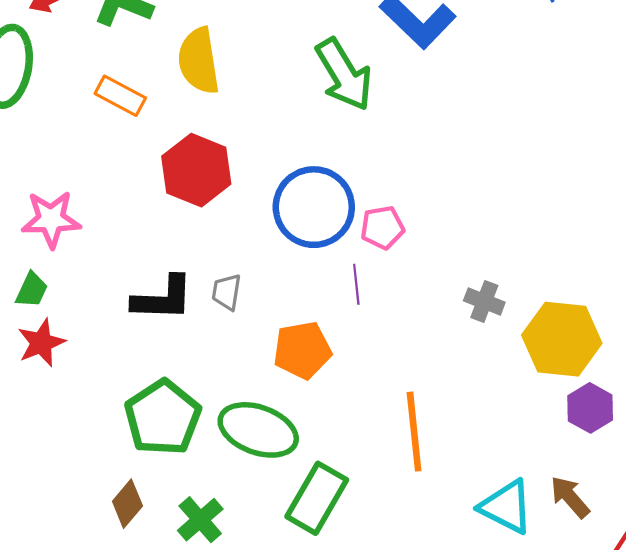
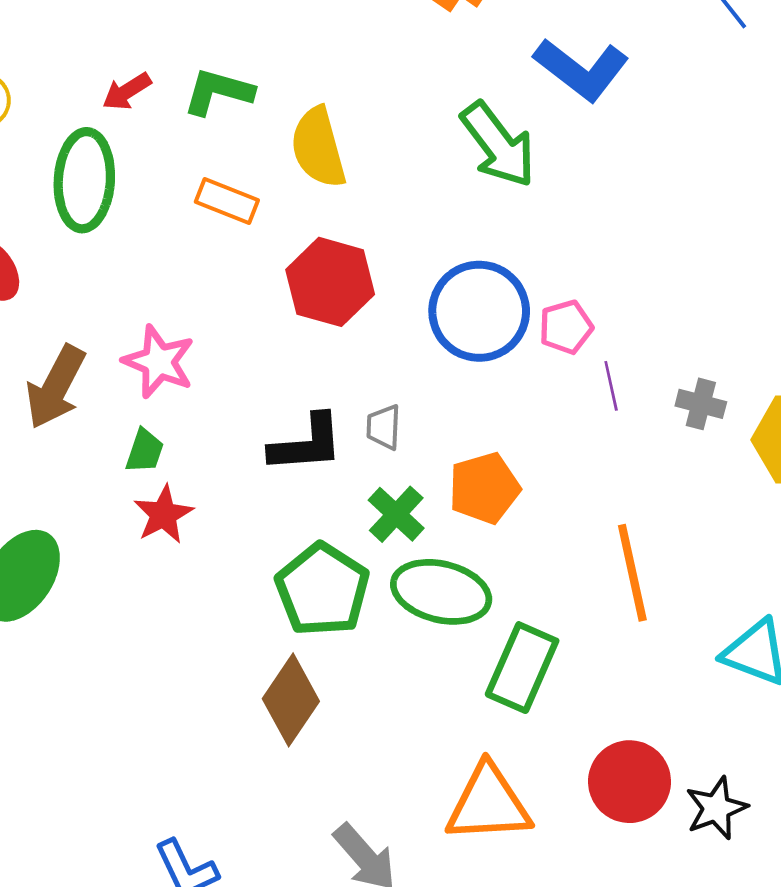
pink star: (51, 219) -> (159, 362), turned 30
purple line: (356, 284) -> (611, 386), moved
brown diamond: (127, 504) -> (291, 700), size x1.5
green cross: (200, 520) -> (396, 514), moved

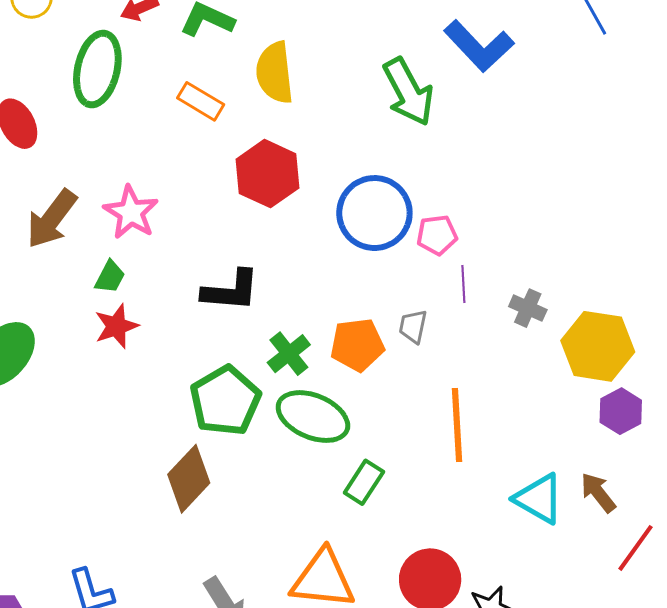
gray trapezoid: (384, 427) -> (413, 326), moved
green rectangle: (522, 668) -> (364, 482), size x0.7

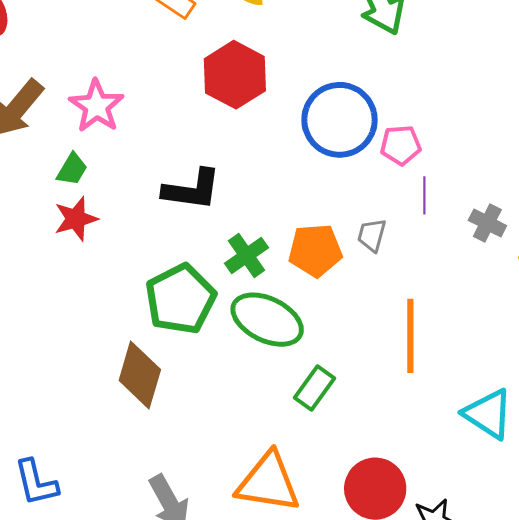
brown diamond: (189, 479) -> (140, 375), turned -30

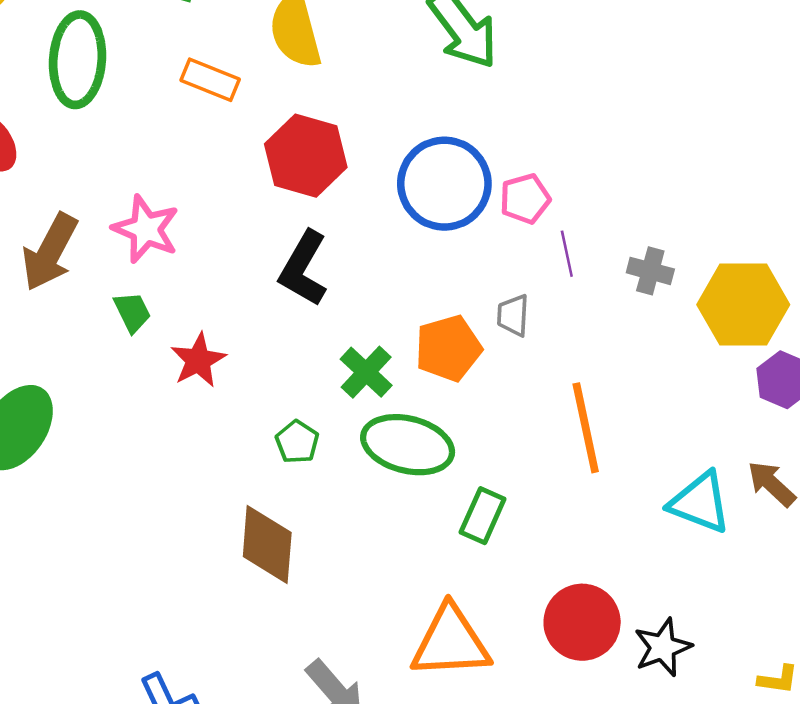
green trapezoid: (72, 169) -> (132, 312), turned -45
black L-shape: (192, 190) -> (303, 269), moved, turned 124
red star: (76, 219) -> (198, 360), moved
green pentagon: (180, 299) -> (297, 442), size x0.5

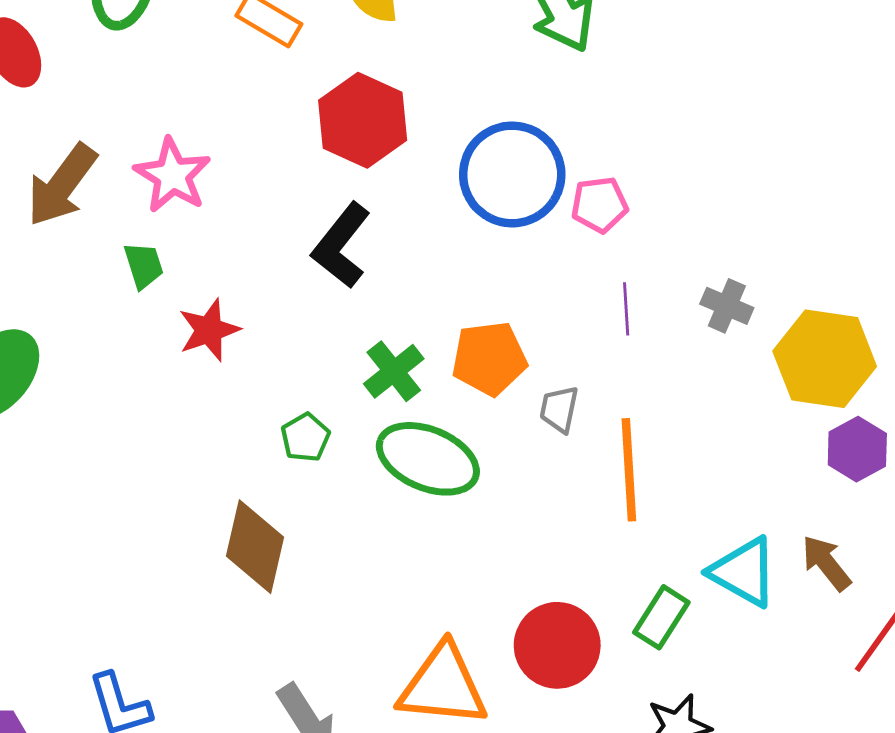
purple line: (567, 254) -> (626, 309), moved
gray trapezoid: (513, 315) -> (559, 409), moved
green rectangle: (483, 516) -> (661, 617), moved
red circle: (582, 622) -> (557, 645), moved

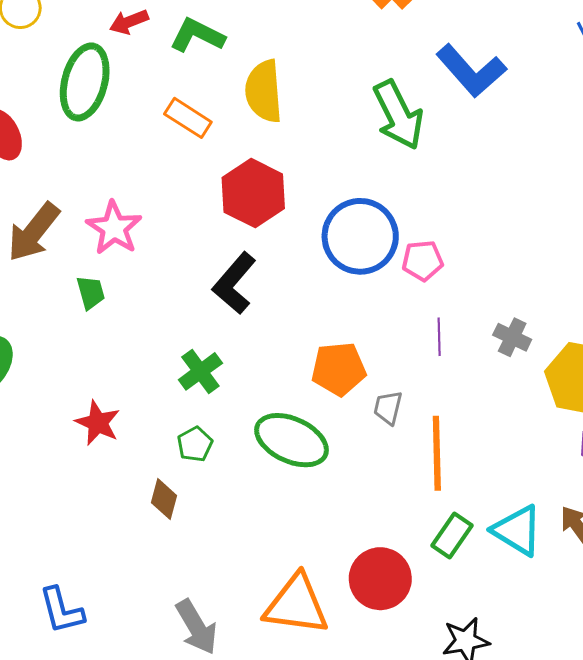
red star: (209, 330) -> (98, 423), moved, turned -30
green cross: (394, 371) -> (200, 371), moved
green pentagon: (305, 437) -> (195, 444), moved
brown diamond: (255, 547) -> (164, 499), size x0.6
green rectangle: (661, 617) -> (452, 535), moved

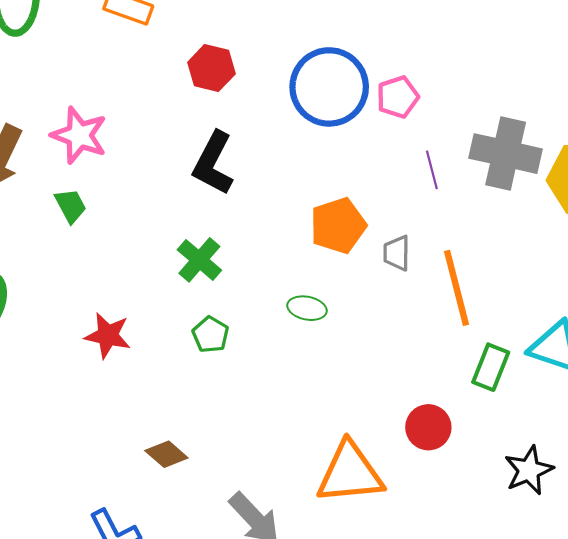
red hexagon: (253, 193) -> (211, 68), size x0.7
gray cross: (512, 337) -> (506, 154), size x1.8
green ellipse: (292, 440) -> (307, 308), size x0.5
brown diamond: (164, 499) -> (166, 454), moved, turned -51
red circle: (380, 579) -> (428, 427), size x0.7

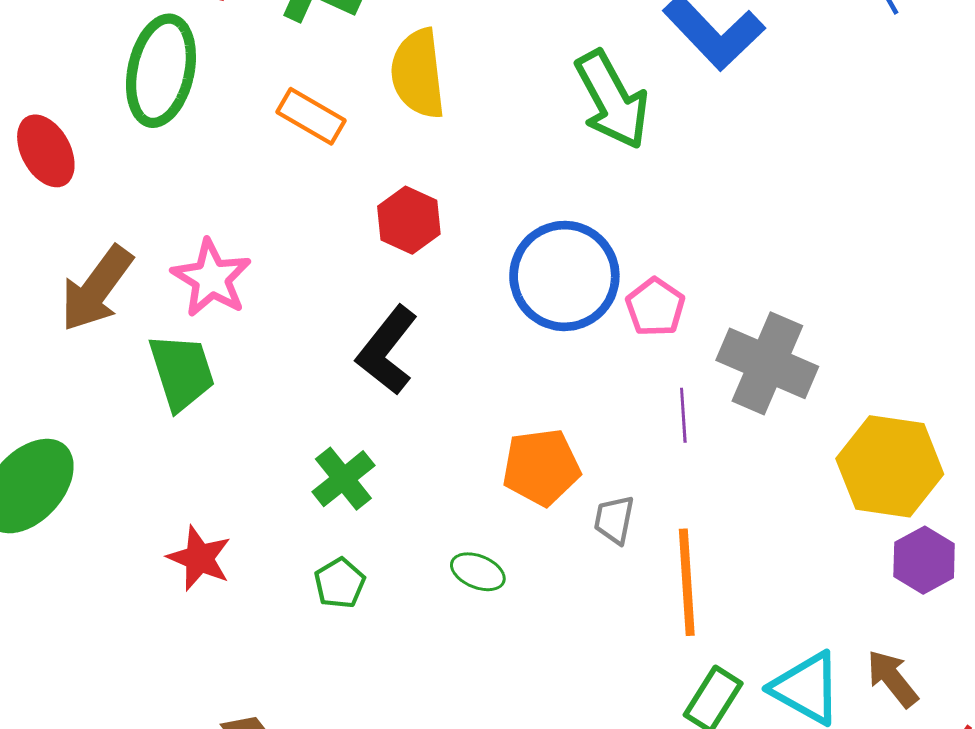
pink pentagon: (398, 97) -> (655, 307), turned -30
gray cross: (506, 154) -> (767, 363), moved
green trapezoid: (71, 206) -> (182, 372), size x1.6

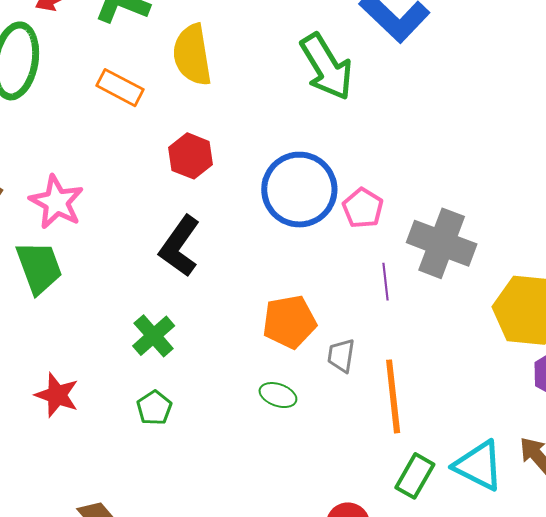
green ellipse: (478, 572) -> (278, 395), moved

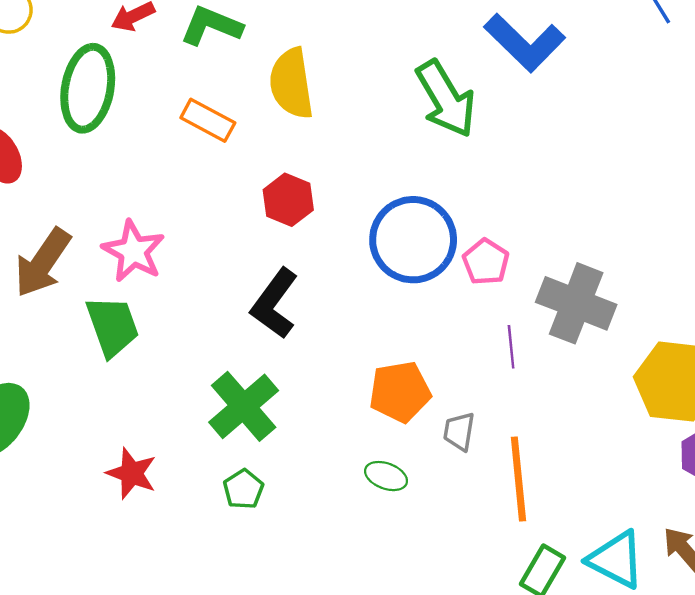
green cross: (154, 336) -> (244, 406), size x1.4

